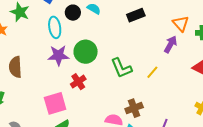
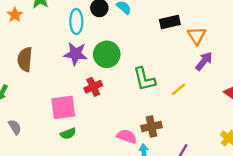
orange triangle: (181, 23) -> (197, 36), moved

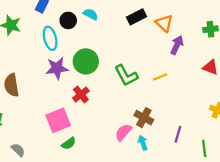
yellow line: (178, 89) -> (160, 77), turned 32
brown cross: (151, 127) -> (144, 118), turned -36
pink semicircle: (127, 136) -> (123, 132), turned -54

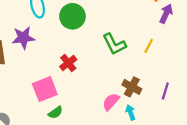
green circle: (86, 61) -> (72, 16), moved
purple star: (57, 68) -> (23, 38), moved
yellow line: (160, 77) -> (149, 46), turned -40
purple line: (178, 134) -> (165, 91), moved

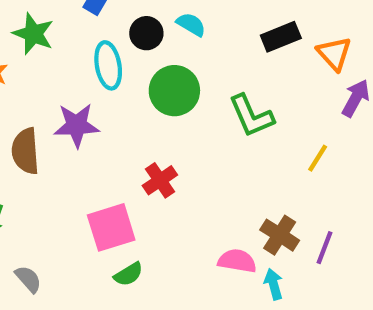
green L-shape: (114, 44) -> (251, 116), moved
purple line: (165, 91) -> (325, 248), moved
pink semicircle: (111, 102) -> (237, 261), turned 54

